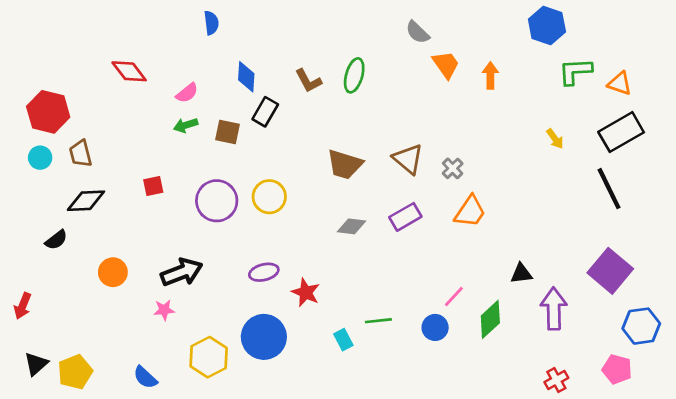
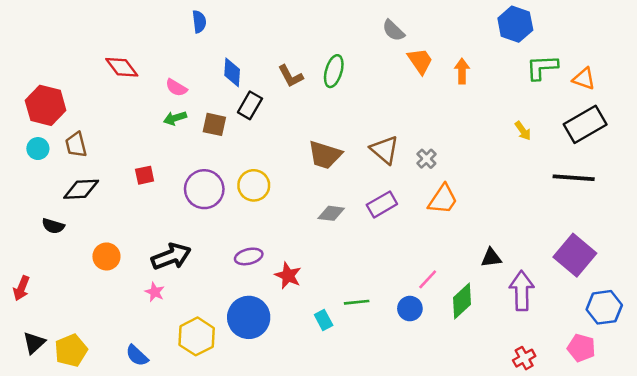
pink semicircle: (187, 93) -> (176, 88), turned 70
black line: (609, 189) -> (574, 178), turned -60
black semicircle: (56, 240) -> (53, 226), turned 55
pink star: (164, 310) -> (155, 292), turned 30

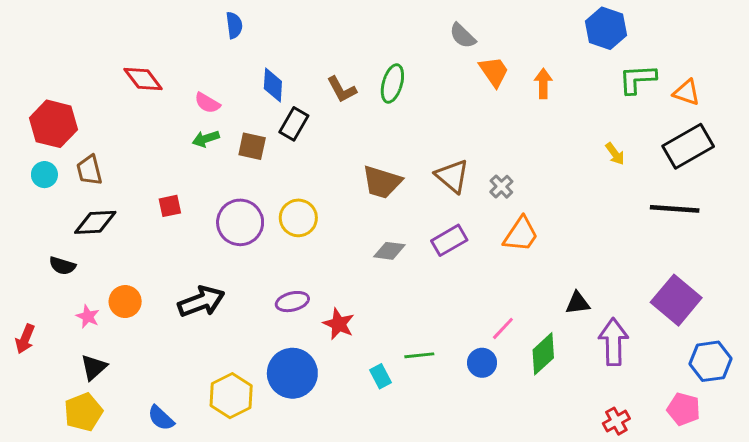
pink star: (155, 292) -> (88, 316), moved
black triangle: (34, 343) -> (94, 367), moved

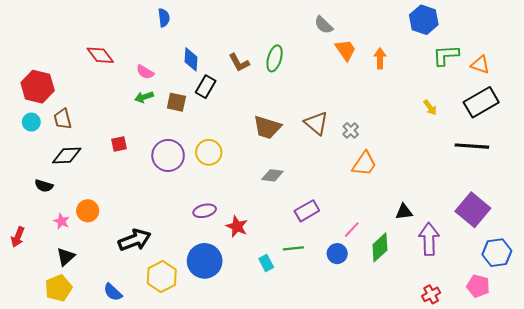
purple rectangle: (449, 240) -> (307, 211), moved
black arrow: (201, 302) -> (135, 240), moved

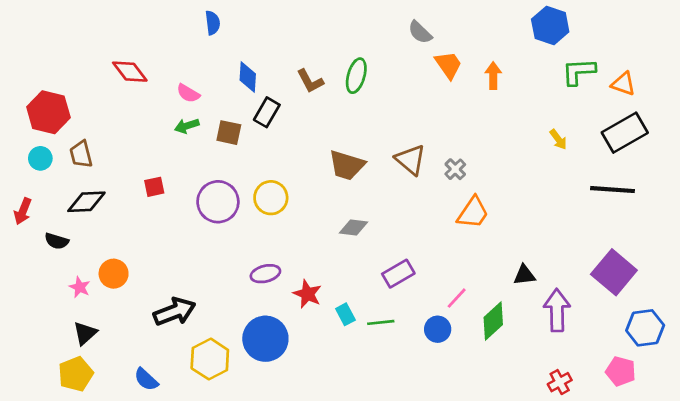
red arrow: (18, 237) -> (23, 211), moved
cyan rectangle: (266, 263) -> (345, 314), moved

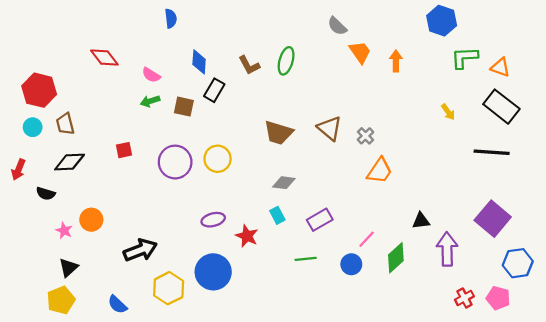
black rectangle: (625, 133) -> (501, 107), turned 68
cyan rectangle: (345, 314) -> (277, 215), moved
red cross: (560, 382) -> (464, 298), moved

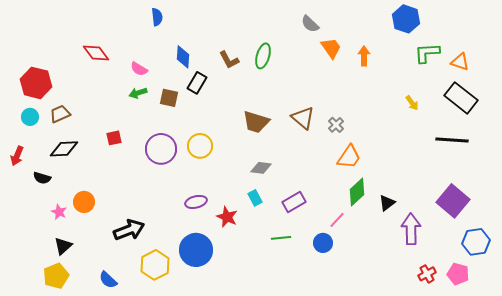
brown trapezoid: (65, 124) -> (60, 114), turned 80
black triangle: (421, 221) -> (387, 203), turned -30
green diamond: (396, 258) -> (357, 192), moved

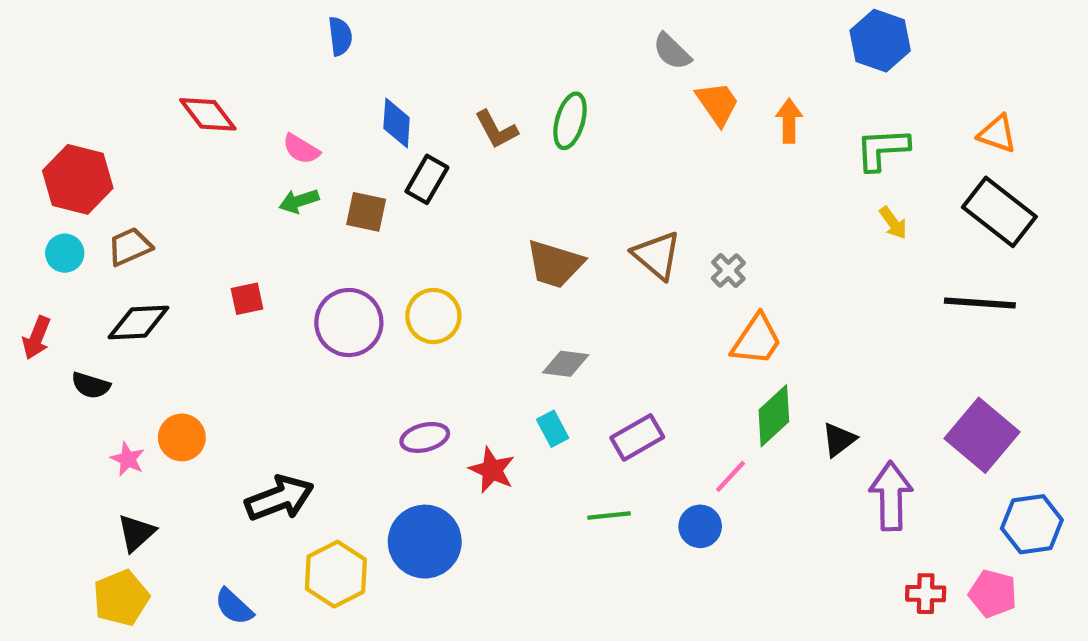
green L-shape: (427, 53) -> (882, 149), moved
red cross: (427, 274) -> (926, 594), turned 30

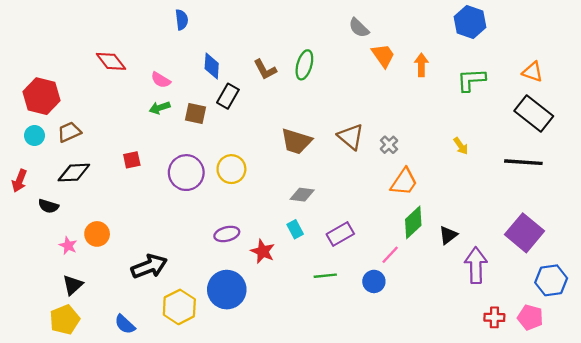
yellow arrow: (893, 223) -> (461, 146), moved

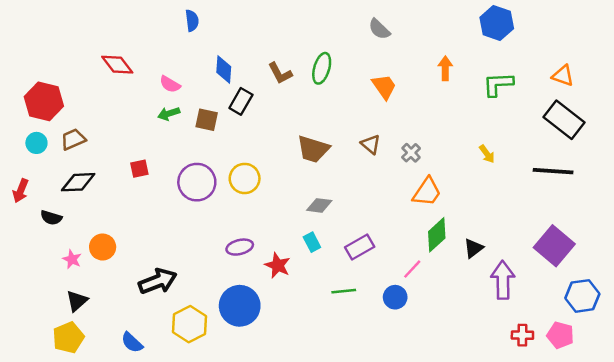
orange trapezoid: (383, 56) -> (384, 87), moved
brown triangle: (351, 137) -> (371, 144), size x0.7

